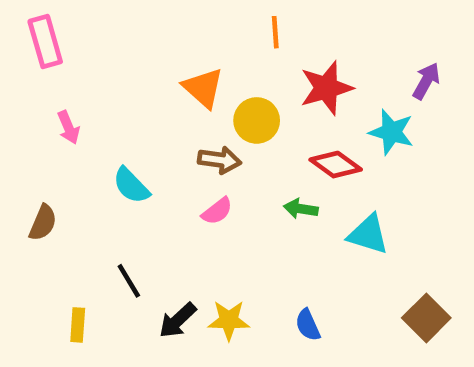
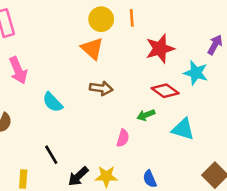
yellow circle: (257, 120) -> (101, 19), moved
pink arrow: (68, 127) -> (18, 70), size x1.5
green arrow: (301, 209) -> (146, 115), turned -30
pink semicircle: (217, 211) -> (123, 138), moved, turned -36

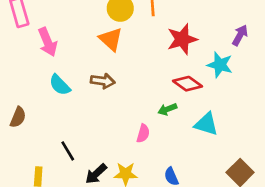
pink arrow: (18, 70) -> (48, 42), moved
brown arrow: (101, 88) -> (103, 81), moved
cyan semicircle: (53, 102) -> (60, 85), moved

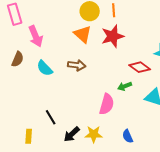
red star: (182, 39) -> (113, 36), moved
brown semicircle: (18, 117) -> (18, 59), moved
pink semicircle: (143, 133) -> (107, 104), size x1.5

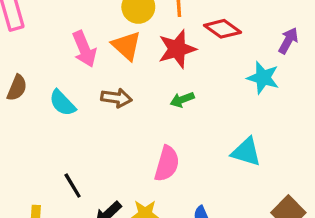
pink arrow: (36, 36) -> (84, 49), moved
red diamond: (140, 67) -> (223, 29), moved
green arrow: (125, 86) -> (182, 100), moved

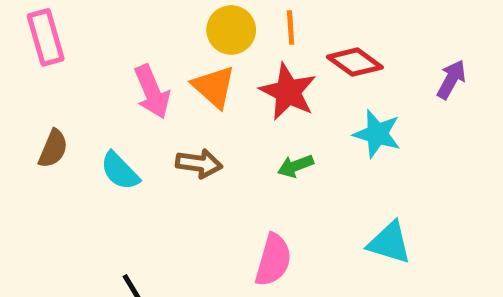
red star: (177, 49) -> (288, 92), turned -30
cyan star: (263, 78) -> (377, 134), moved

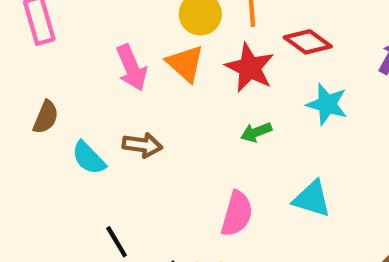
brown arrow: (199, 164) -> (142, 145), moved
cyan semicircle: (120, 171) -> (89, 158), moved
cyan triangle: (389, 243) -> (312, 199), moved

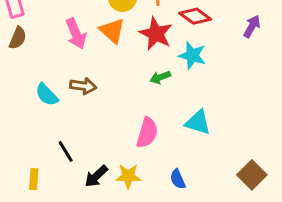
cyan star: (327, 104) -> (192, 55), moved
brown semicircle: (46, 117) -> (18, 38), moved

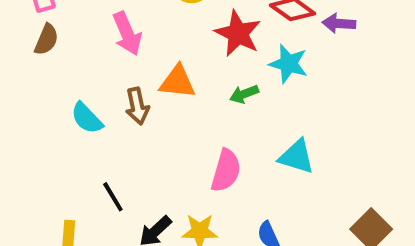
purple arrow: (252, 26) -> (339, 23), moved, turned -115
orange triangle: (112, 31) -> (178, 82), moved, turned -36
brown arrow: (83, 86) -> (137, 106), turned 70

